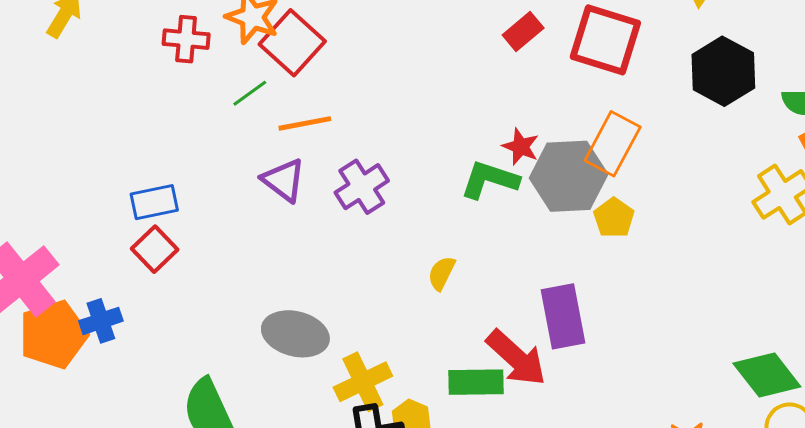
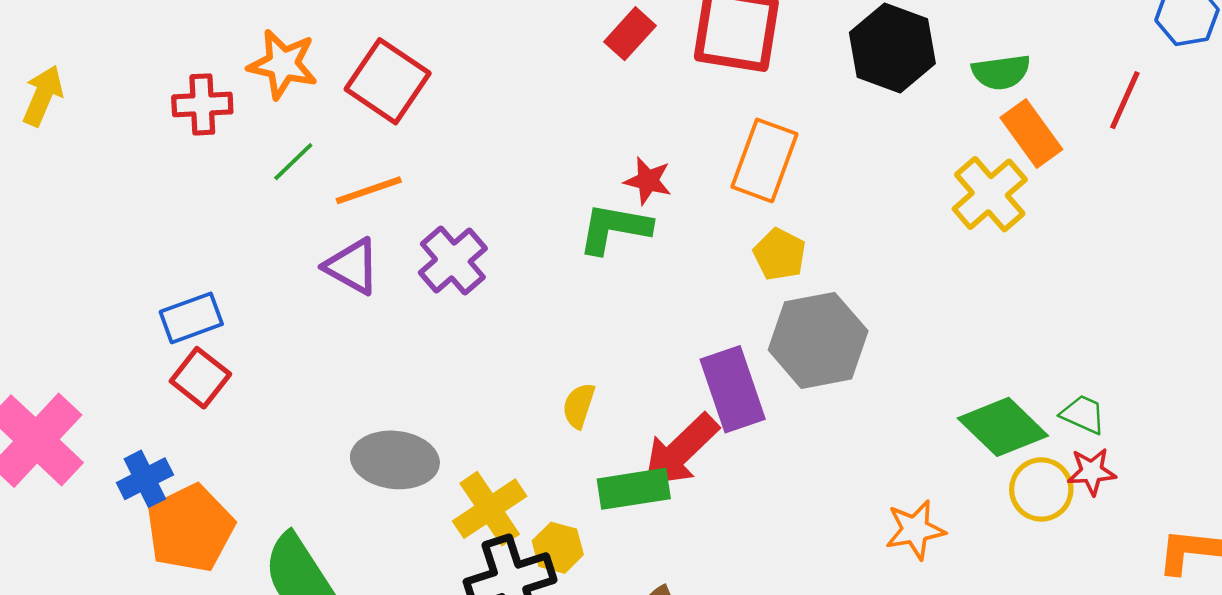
red square: (292, 43) -> (388, 81), moved
gray hexagon: (569, 176) -> (818, 340), moved
yellow semicircle: (442, 273) -> (579, 406), moved
orange pentagon: (53, 334) -> (190, 528), moved
red arrow: (516, 358) -> (681, 451), turned 102

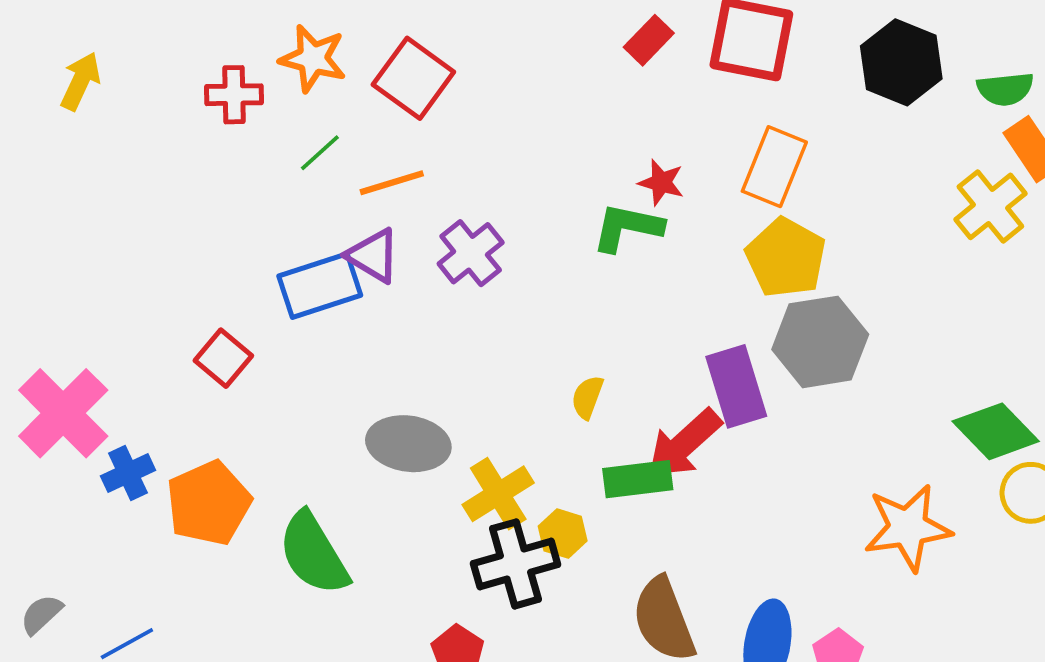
yellow pentagon: (780, 254) -> (786, 258), size x1.6
blue rectangle: (191, 318) -> (320, 286), moved, size x1.4
blue cross: (145, 479) -> (128, 473), moved
orange star: (915, 530) -> (908, 528), size x1.5

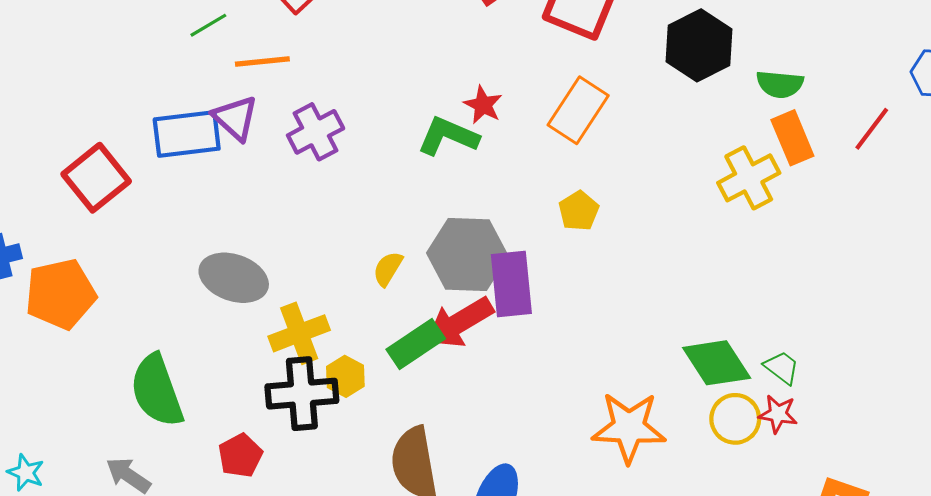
yellow pentagon: (786, 258) -> (579, 211), moved, size x0.6
gray hexagon: (820, 342) -> (467, 254), moved
red square: (223, 358) -> (96, 178), size x1.4
green rectangle: (638, 479) -> (416, 344), turned -38
green semicircle: (314, 554) -> (157, 391), moved

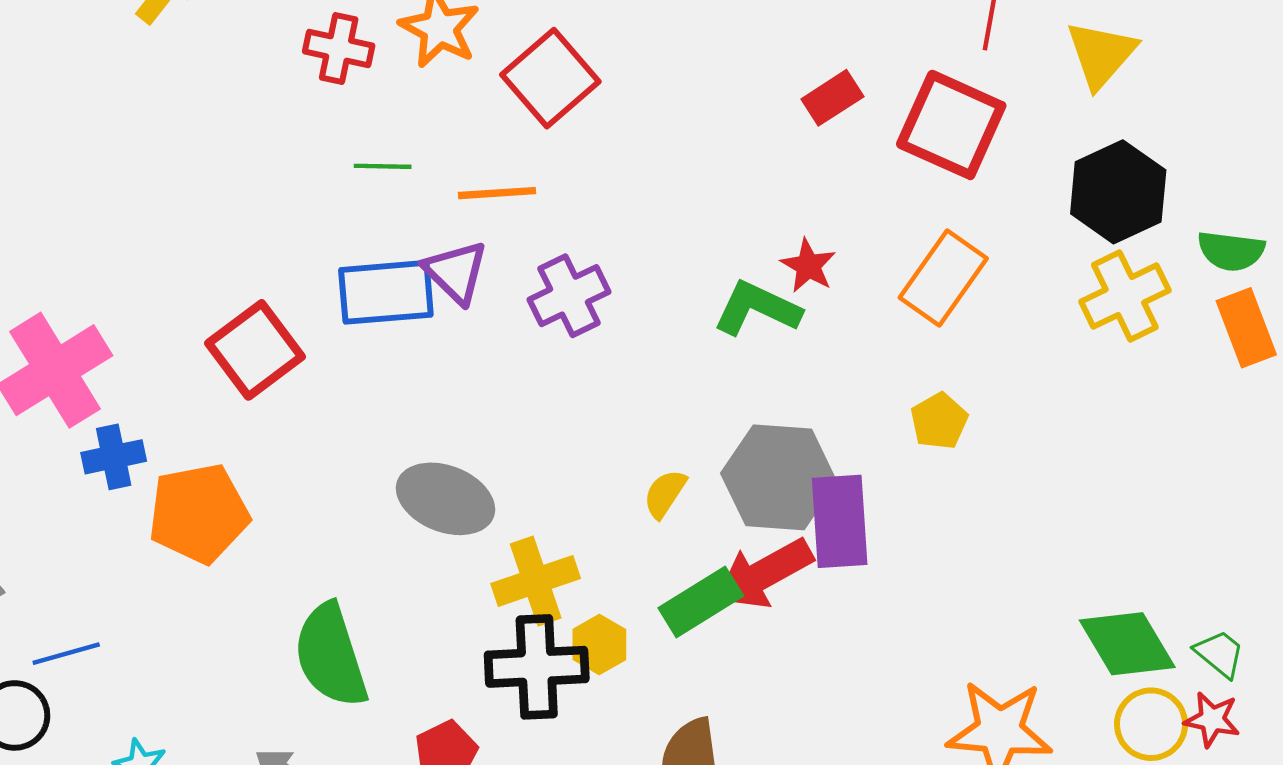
green line: (208, 25) -> (383, 166), moved, turned 30
yellow cross: (749, 178) -> (1125, 296), moved

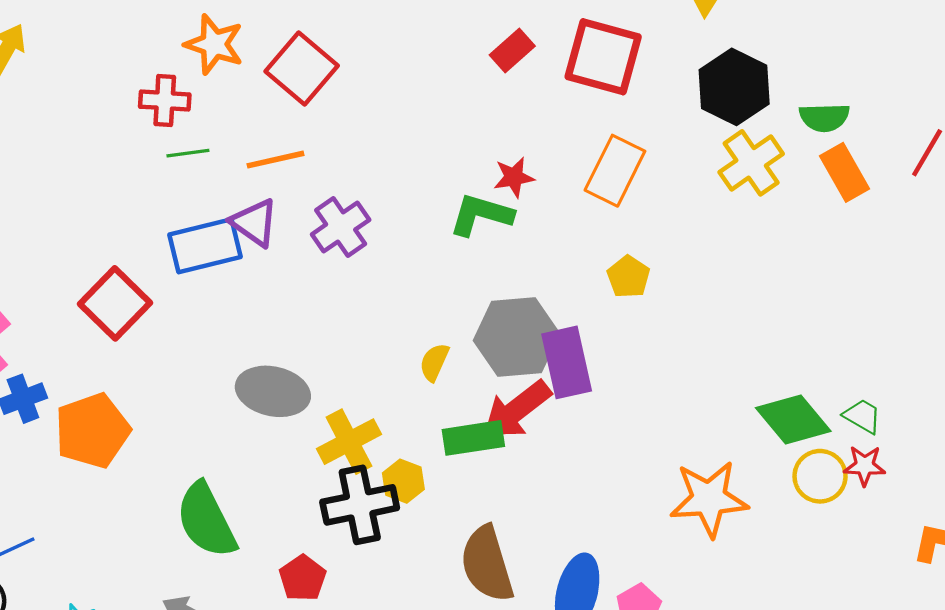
red cross: (339, 48) -> (165, 101), moved
red star: (808, 266) -> (514, 177), turned -30
green rectangle: (701, 602) -> (473, 438), turned 32

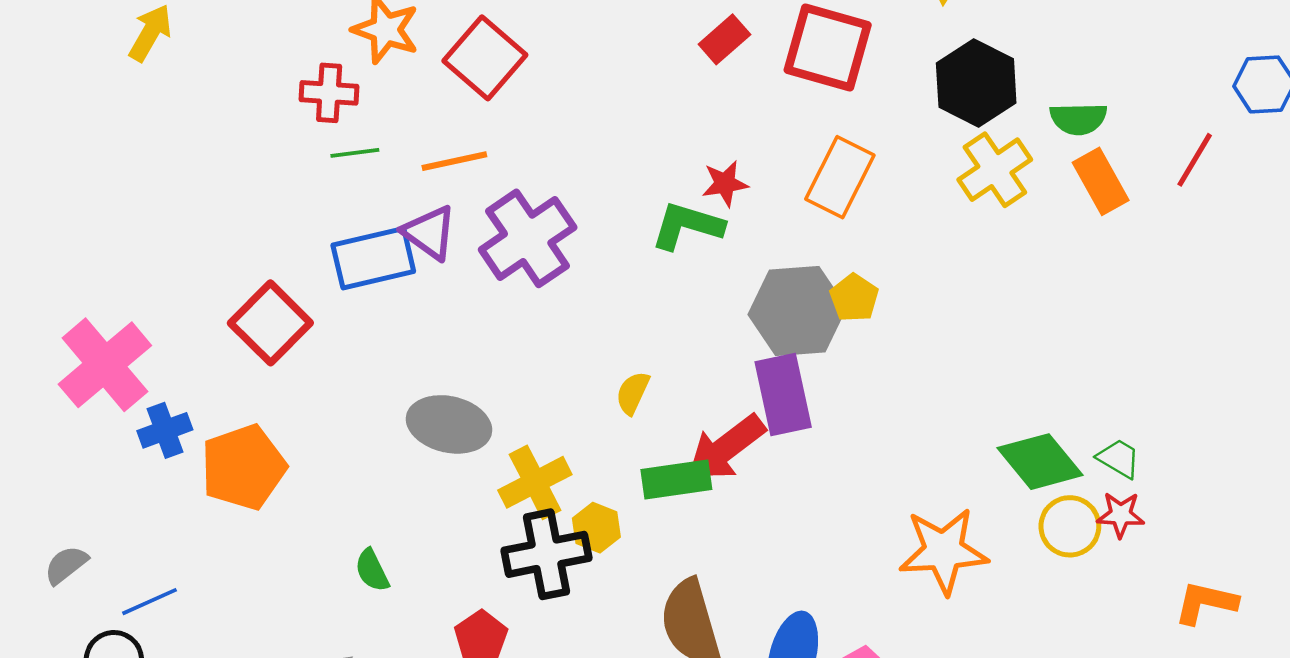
purple cross: (341, 227) -> (528, 238), size x1.4
gray hexagon: (516, 337) -> (797, 311), moved
green semicircle: (206, 520) -> (372, 570), size x0.5

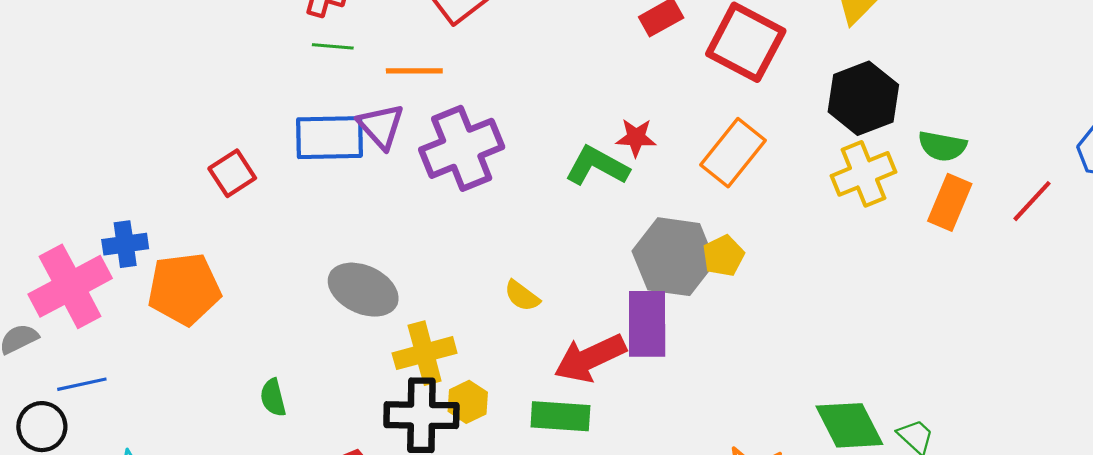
orange rectangle: (1101, 181) -> (950, 202), turned 40
red square: (270, 323) -> (232, 173), size x0.7
pink cross: (105, 365) -> (70, 286), moved
yellow semicircle: (633, 393) -> (522, 296), turned -90
green rectangle: (676, 479) -> (560, 416), moved

